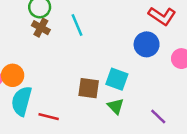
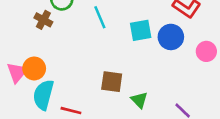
brown cross: (41, 28) -> (43, 20), moved
cyan square: (117, 79) -> (141, 30), moved, turned -30

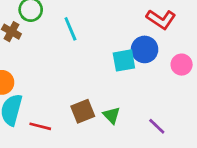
cyan square: (141, 30) -> (124, 60), moved
brown square: (112, 82) -> (83, 111), moved, turned -30

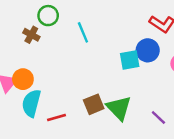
green triangle: (112, 115) -> (119, 108), size x1.6
red line: (40, 126) -> (57, 118), turned -30

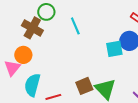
brown cross: (31, 35) -> (32, 28), size x1.5
orange circle: (23, 79) -> (23, 55), moved

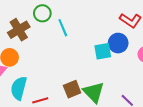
green circle: (46, 12) -> (42, 13), moved
brown cross: (32, 28) -> (19, 30), turned 30

